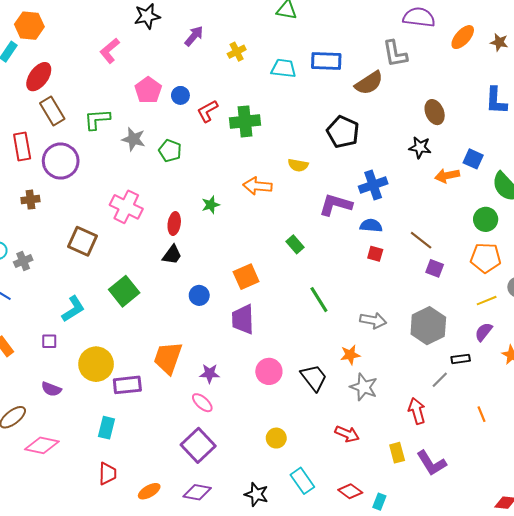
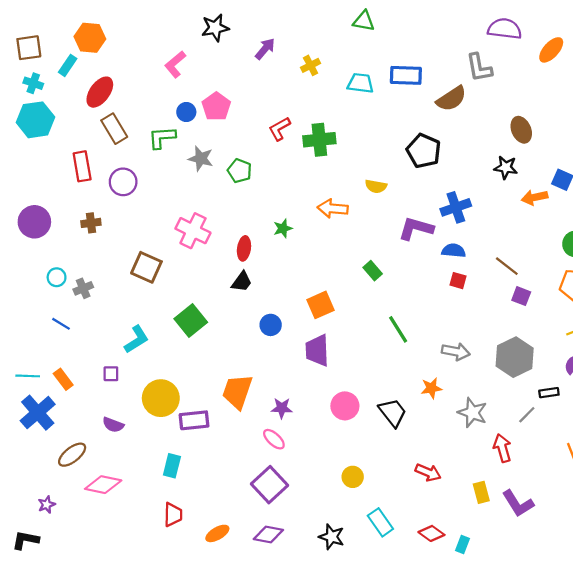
blue circle: (180, 95) -> (186, 112), moved
purple circle: (61, 161) -> (123, 182), size x0.7
gray star: (364, 387) -> (472, 413), moved

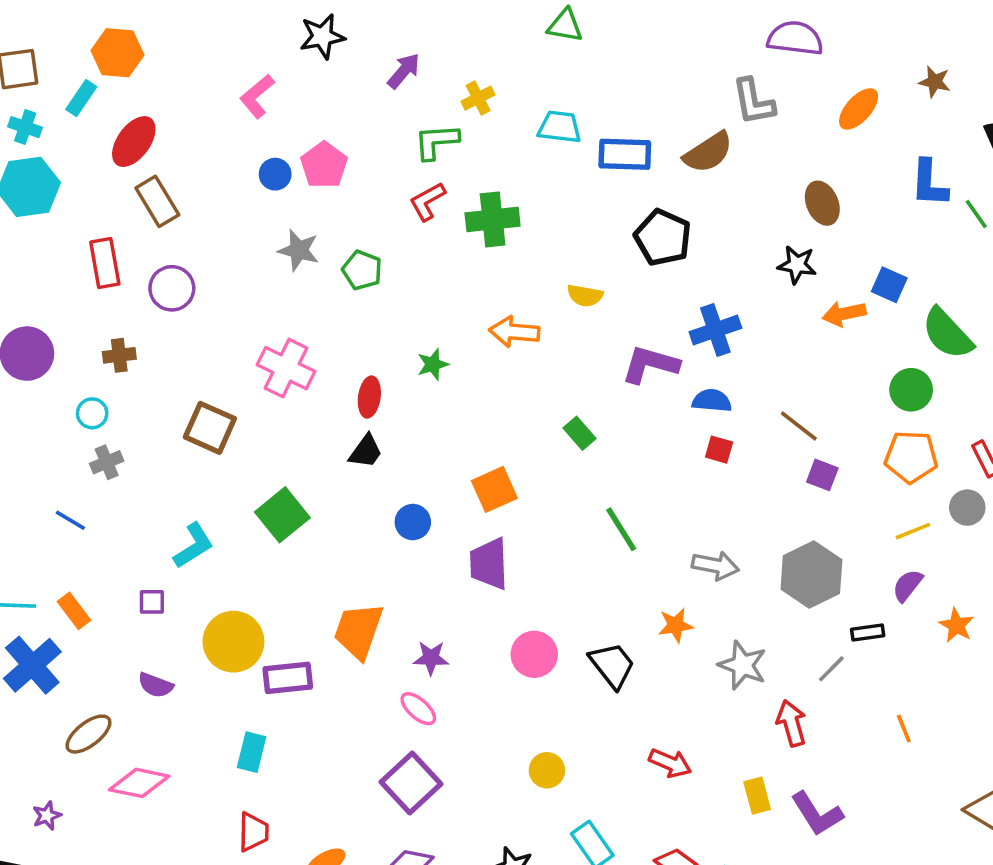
orange ellipse: (551, 50) -> (859, 109), moved
blue rectangle: (406, 75) -> (625, 154), moved
green L-shape: (162, 138) -> (436, 142), moved
cyan circle: (57, 277) -> (92, 413), moved

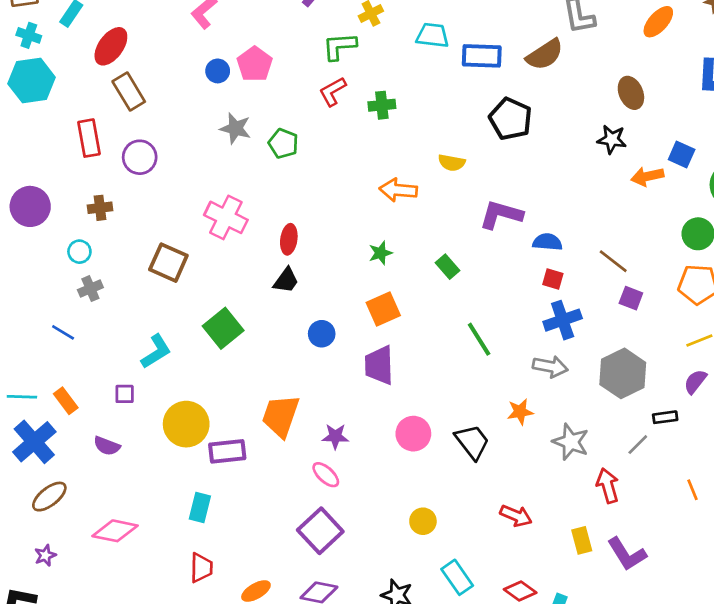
green cross: (493, 219) -> (382, 105), size x0.7
blue cross: (715, 330) -> (563, 320), moved
green star: (433, 364) -> (381, 253), moved
purple semicircle: (156, 685) -> (107, 446), moved
brown ellipse: (88, 734) -> (49, 497), moved

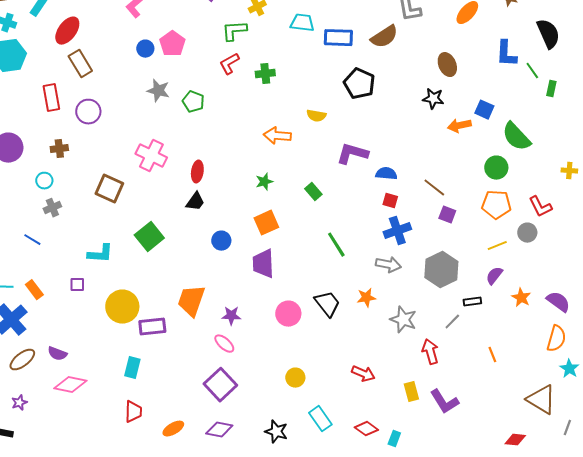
cyan L-shape: (156, 352) -> (100, 254), turned 36
black trapezoid: (472, 442) -> (327, 304), moved
purple semicircle: (107, 446) -> (57, 354), moved

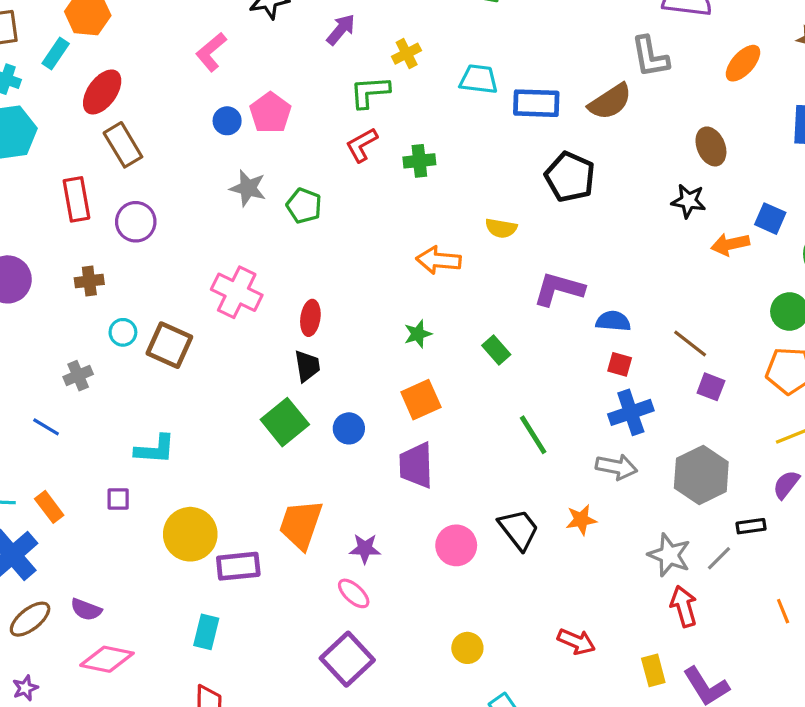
cyan circle: (44, 181) -> (123, 332), moved
black trapezoid: (195, 202) -> (307, 366), turned -45
green square: (149, 237) -> (285, 422), moved
gray star: (403, 320) -> (669, 555), moved

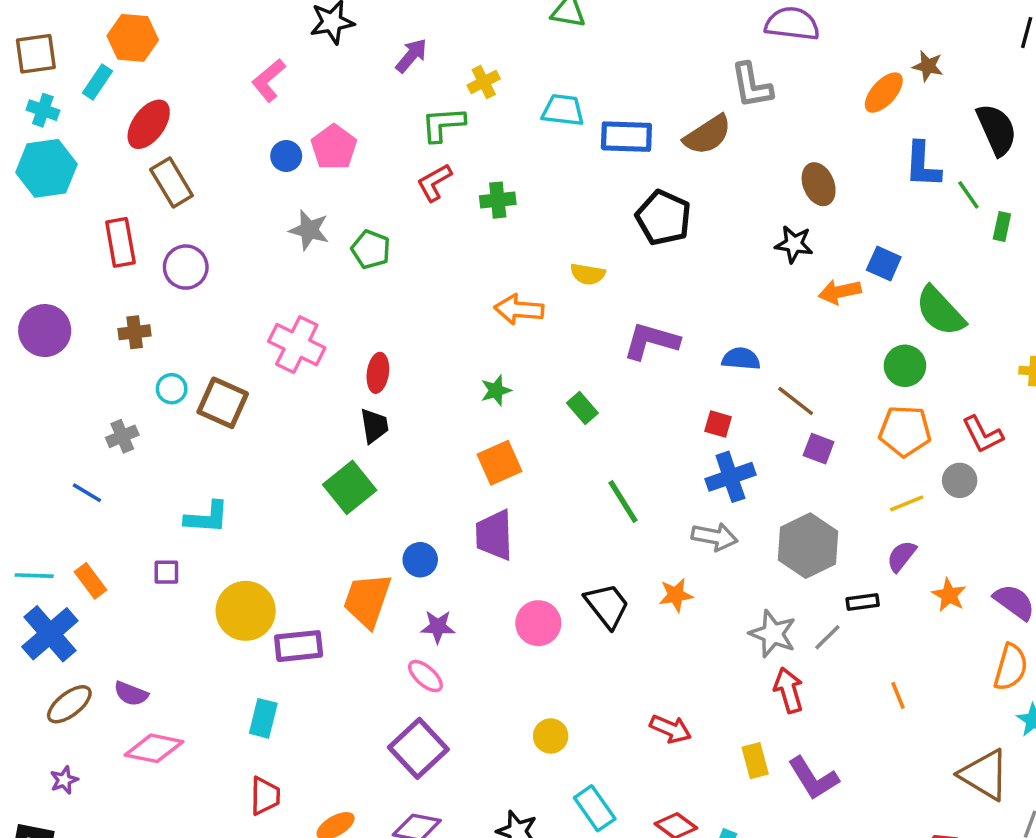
orange ellipse: (743, 63) -> (884, 93), moved
blue semicircle: (613, 321) -> (741, 359), moved
blue circle: (349, 428) -> (420, 560), moved

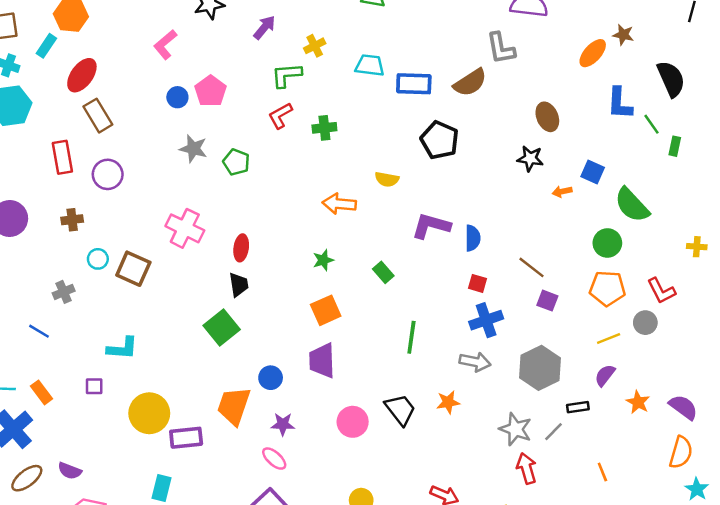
orange arrow: (840, 292) -> (562, 192), size x0.7
blue semicircle: (741, 359) -> (473, 238), moved, turned 85
green line: (623, 502) -> (411, 337), turned 40

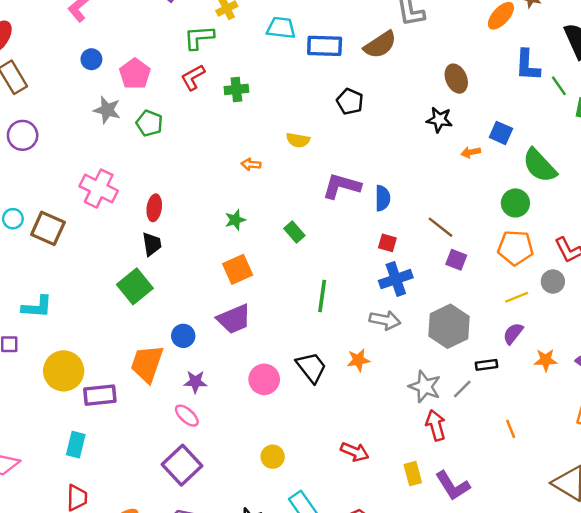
pink pentagon: (211, 91) -> (135, 74), moved
black pentagon: (440, 140) -> (350, 102), size x0.7
orange arrow: (339, 204) -> (251, 164), size x0.6
purple trapezoid: (322, 361) -> (234, 319), turned -111
orange star: (638, 402) -> (546, 360), turned -30

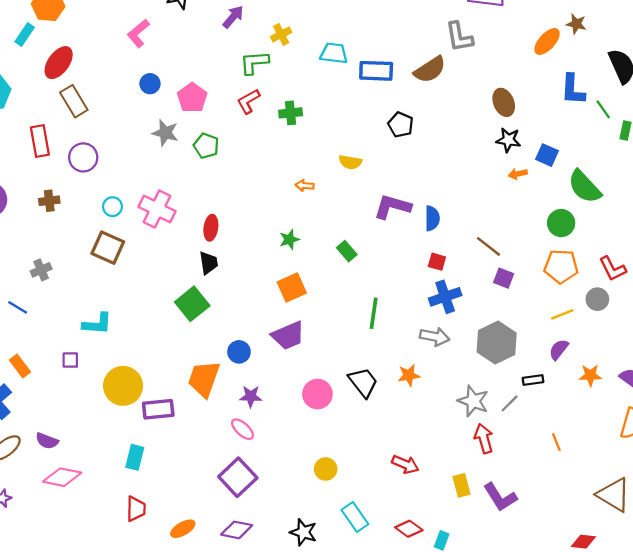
black star: (439, 120) -> (508, 140), moved
cyan circle: (13, 219) -> (113, 207), moved

